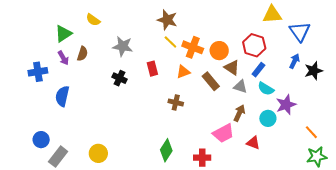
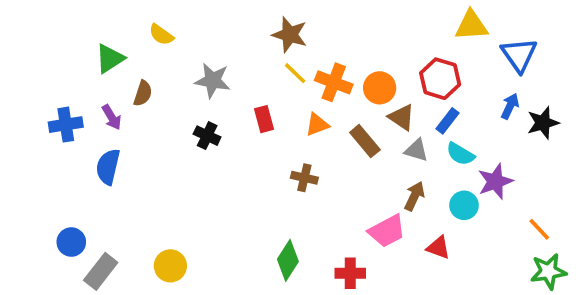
purple arrow: (63, 58) -> (112, 117), moved

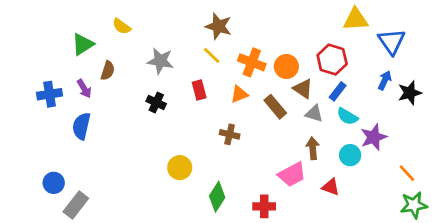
yellow line: (295, 73) -> (212, 55), moved
brown arrow: (414, 196) -> (313, 148), turned -30
yellow circle: (170, 266) -> (180, 168), moved

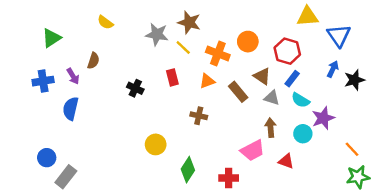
green triangle: (83, 44) -> (51, 38), moved
gray star: (160, 61) -> (157, 34), moved
orange circle: (286, 66) -> (248, 42), moved

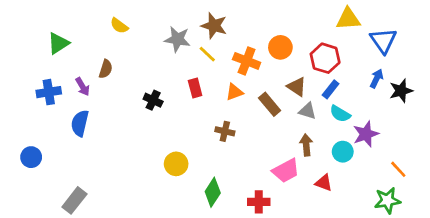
blue circle: (47, 158) -> (31, 157), moved
green star: (358, 177) -> (387, 200), moved

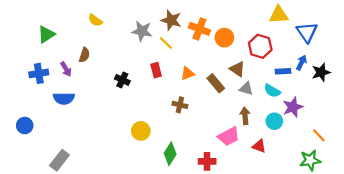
orange cross: (247, 61) -> (199, 29), moved
blue rectangle: (331, 89) -> (283, 71), moved, turned 48
blue semicircle: (80, 123) -> (64, 98), turned -102

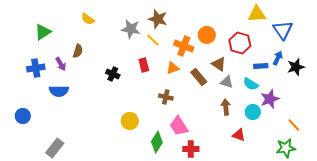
orange cross: (199, 29) -> (184, 46), moved
pink trapezoid: (229, 136) -> (179, 126), moved, turned 85

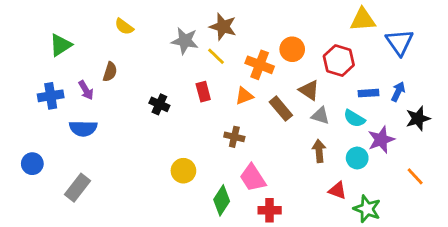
blue arrow: (278, 58) -> (398, 92), moved
black star: (296, 67) -> (418, 118), moved
gray rectangle: (55, 148) -> (77, 188), moved
green star: (286, 148) -> (367, 209), moved, turned 30

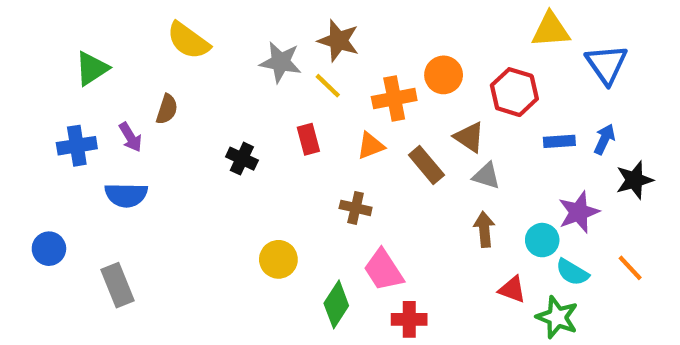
yellow semicircle: (124, 27) -> (188, 41), size x1.5
orange cross: (260, 65) -> (394, 99), turned -32
cyan semicircle: (354, 118) -> (572, 272), moved
gray rectangle: (77, 188) -> (118, 285), turned -60

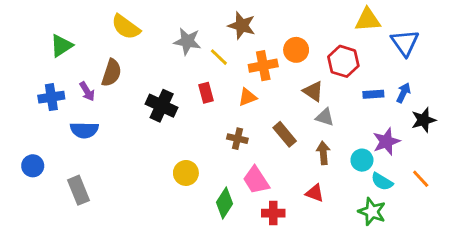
brown star: (338, 41) -> (242, 26), moved
brown semicircle: (167, 109) -> (111, 73), size x1.4
black cross: (242, 159) -> (162, 106), size x1.5
brown rectangle: (426, 165) -> (285, 134), moved
red triangle: (512, 289) -> (315, 193), moved

